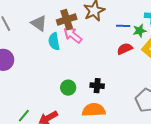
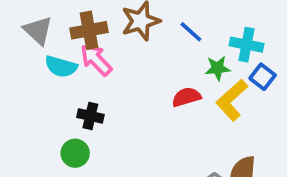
blue line: (123, 26) -> (191, 32), moved, turned 32
cyan semicircle: (54, 41) -> (61, 67), turned -72
black cross: (97, 86) -> (90, 116), moved

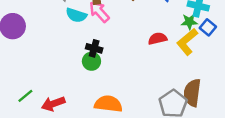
green star: (218, 68) -> (189, 22), moved
green circle: (75, 153) -> (91, 61), moved

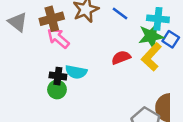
cyan semicircle: (76, 15) -> (76, 72), moved
green star: (189, 22) -> (151, 36), size x1.5

